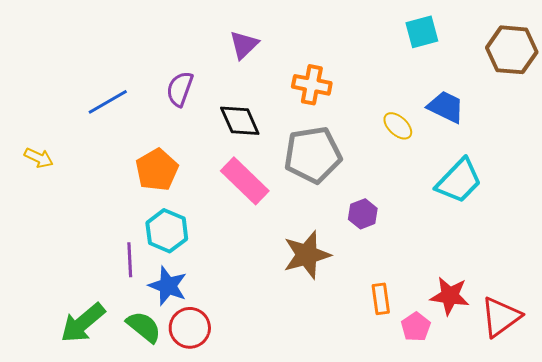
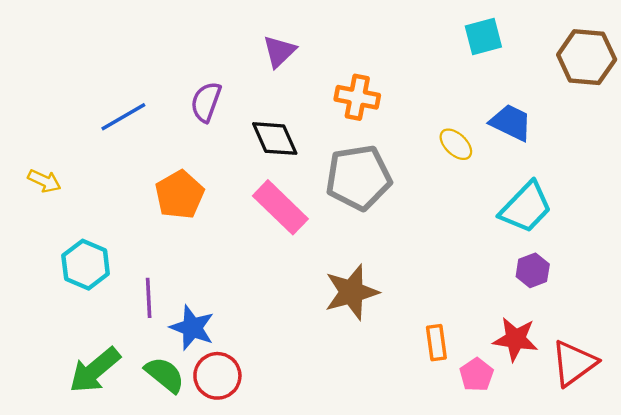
purple hexagon: (363, 214) -> (533, 270), moved
cyan hexagon: (167, 231) -> (86, 265), moved

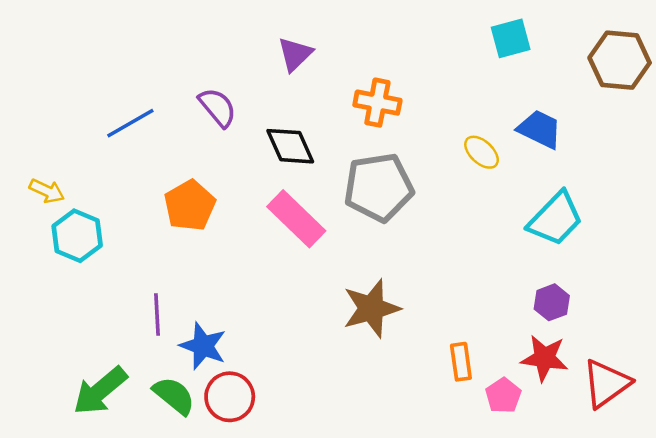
purple semicircle: (206, 102) -> (218, 107), turned 120
cyan hexagon: (86, 265) -> (77, 236), moved
purple hexagon: (533, 270) -> (552, 302), moved

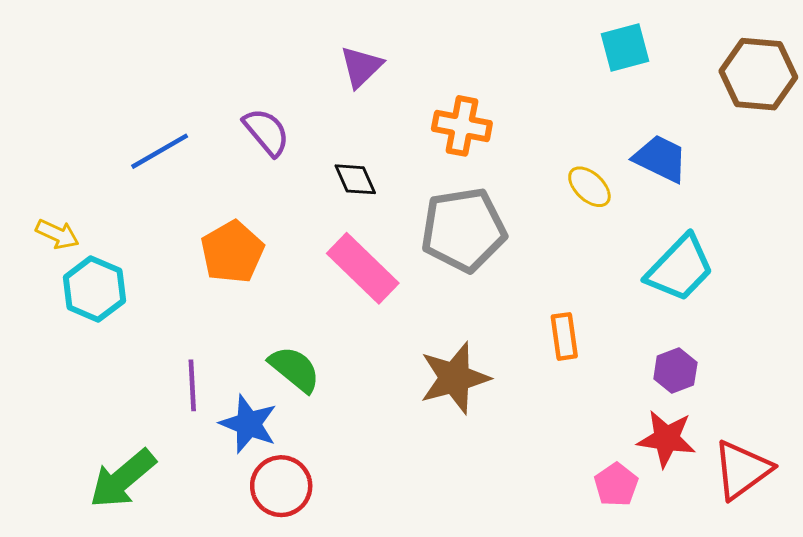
black diamond: (290, 146) -> (355, 179), size x0.7
orange rectangle: (461, 362) -> (564, 336), moved
green semicircle: (174, 396) -> (294, 369), moved

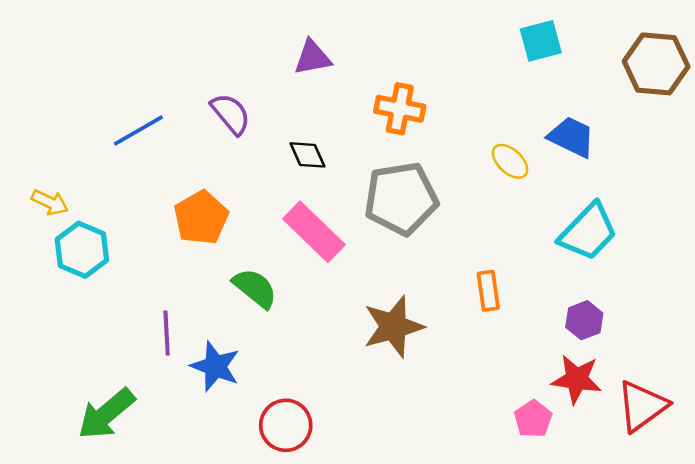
purple triangle: (361, 67) -> (313, 58), turned 33
green semicircle: (294, 369) -> (255, 288), moved
red circle: (281, 486) -> (286, 425), moved

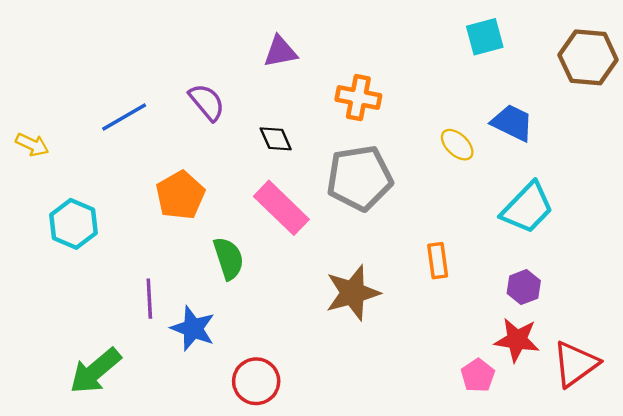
yellow arrow: (50, 202) -> (32, 145), moved
green semicircle: (255, 288) -> (229, 258), turned 33

